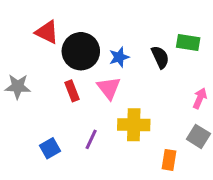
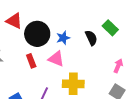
green rectangle: (188, 42) -> (110, 28), turned 35
pink triangle: (109, 88) -> (56, 59), turned -30

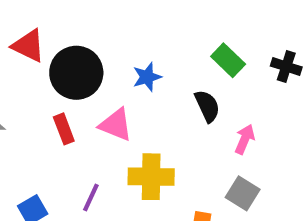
blue star: (63, 38) -> (147, 77), moved
black semicircle: (91, 38) -> (207, 106), moved

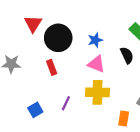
red triangle: (28, 46) -> (33, 24), turned 36
pink triangle: (116, 125) -> (96, 64), moved

